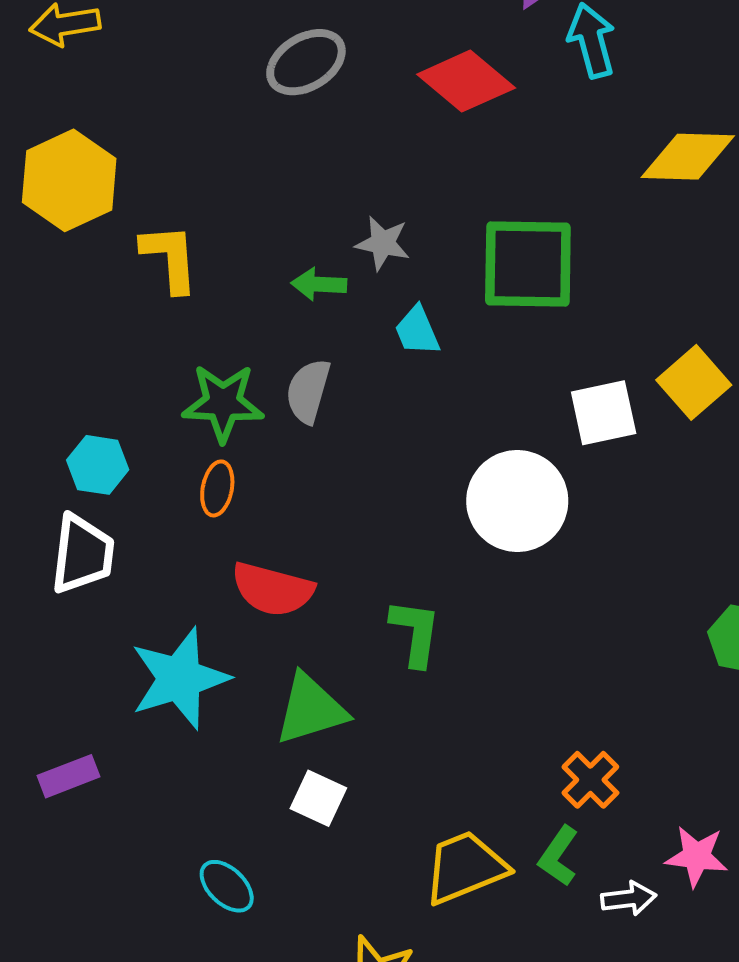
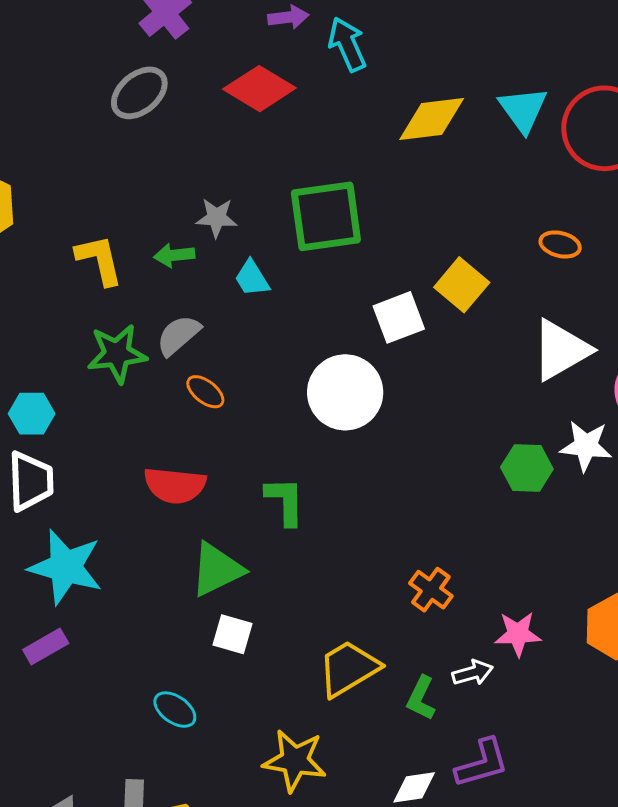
yellow L-shape: (170, 258) -> (99, 260), moved
gray semicircle: (308, 391) -> (178, 335), turned 42
orange ellipse: (217, 488) -> (205, 392), moved, turned -54
cyan star: (179, 678) -> (66, 567), moved, turned -30
green L-shape: (558, 856) -> (421, 698), moved

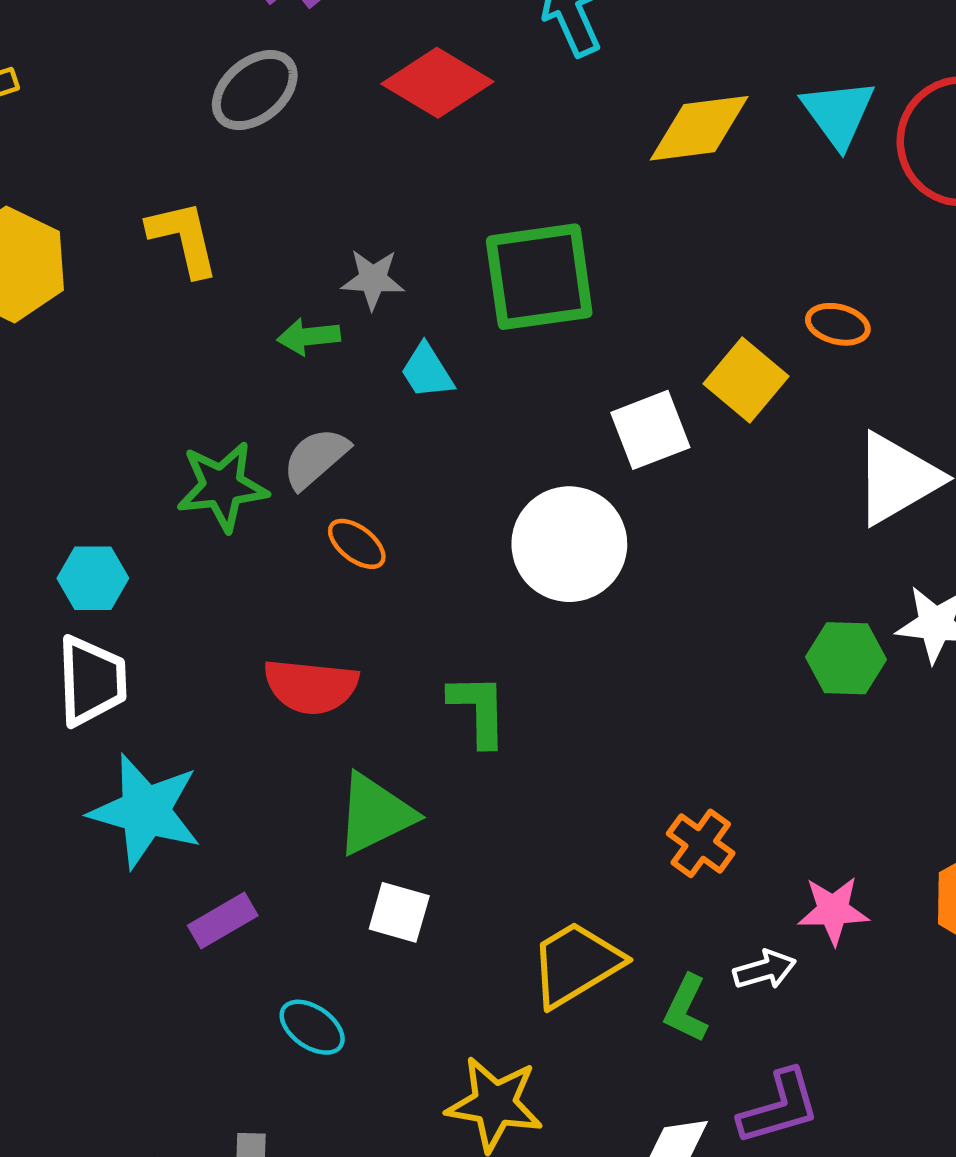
orange ellipse: (560, 244) -> (838, 324), moved
yellow L-shape: (99, 260) -> (183, 238), moved
purple rectangle: (46, 646) -> (223, 921), moved

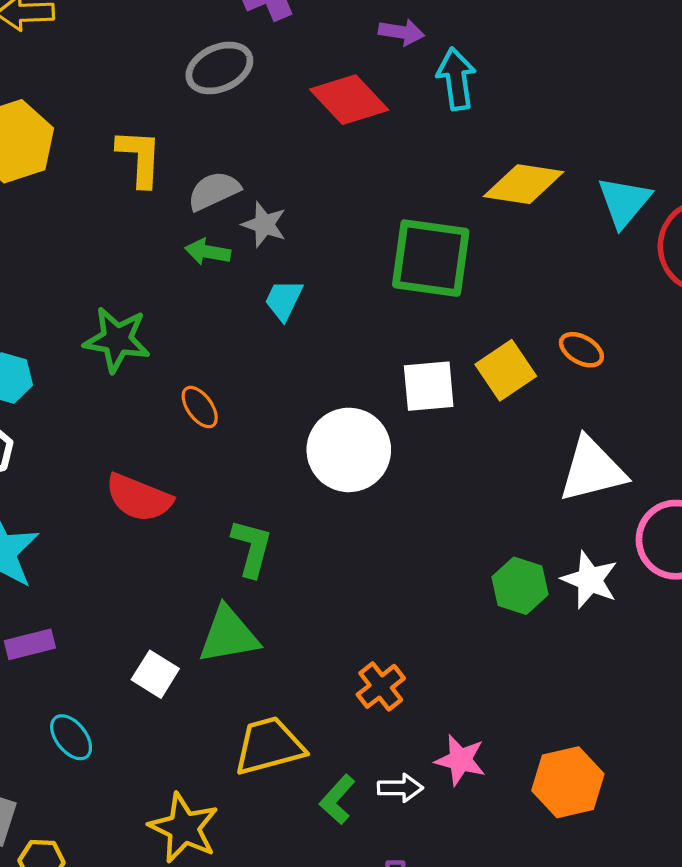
green square: (539, 277) -> (431, 258), moved
cyan trapezoid: (427, 371) -> (284, 300), turned 42
gray semicircle: (316, 458) -> (214, 191), moved
green triangle: (375, 814) -> (229, 635), moved

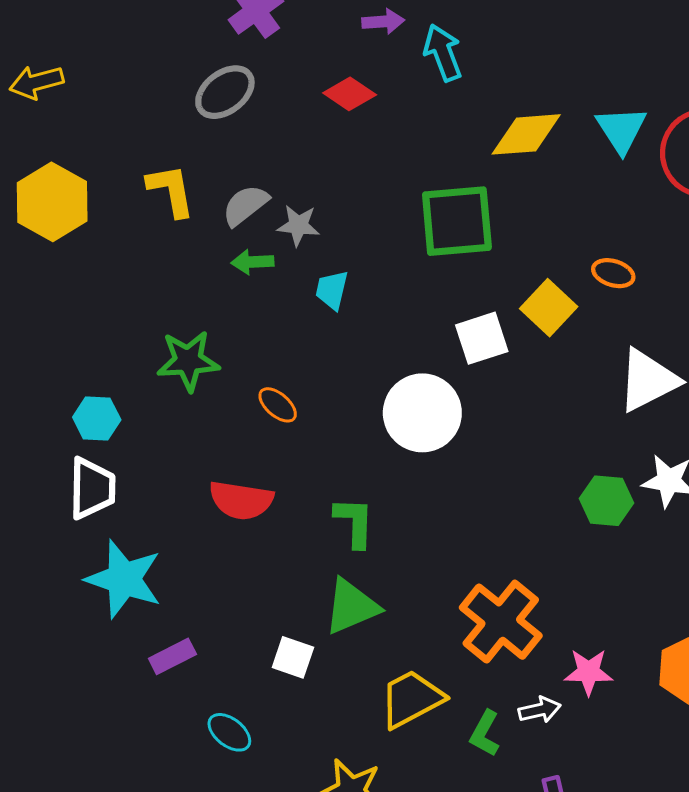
red diamond: (349, 100) -> (350, 94), size x0.7
orange cross: (381, 686) -> (501, 622), size x1.8

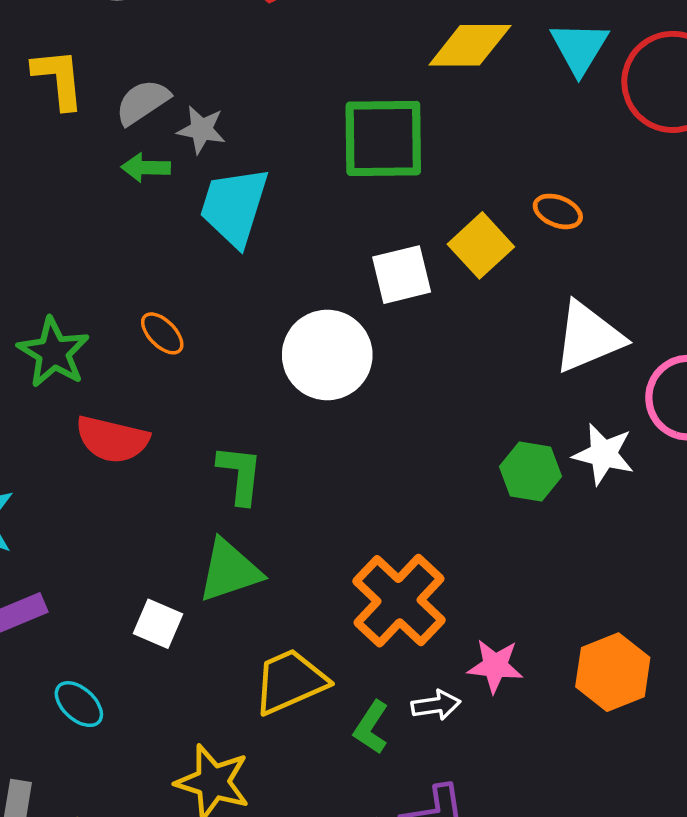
cyan trapezoid: (332, 290) -> (234, 206), size x1.8
green star: (188, 361) -> (54, 352), moved, turned 30

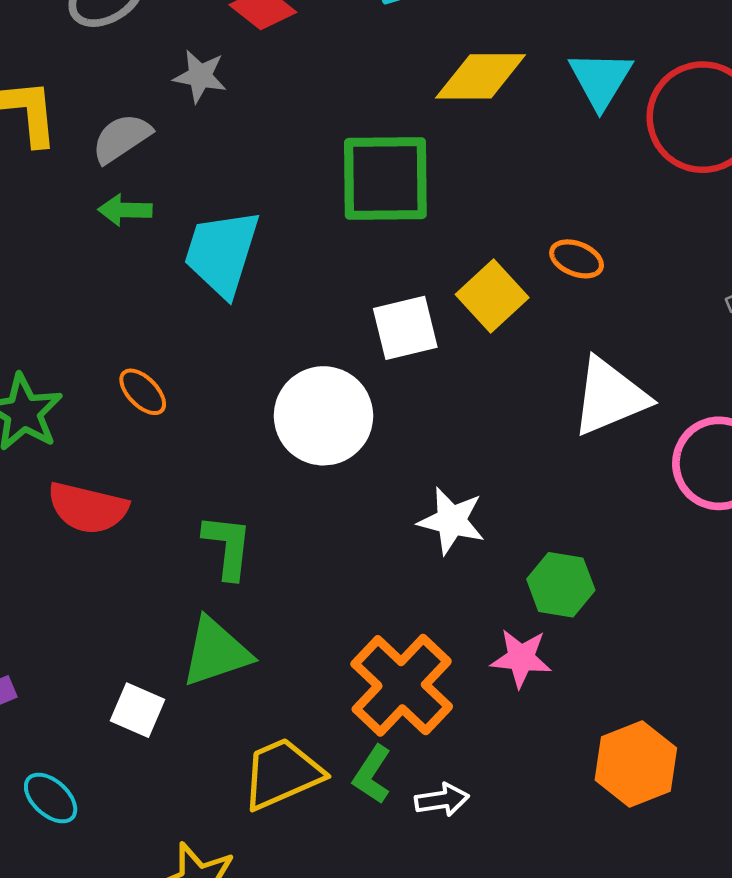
gray star: (201, 130) -> (200, 76), moved
white star: (603, 454) -> (451, 521), moved
green hexagon: (530, 471) -> (561, 585), moved
pink star: (495, 666) -> (521, 658), moved
green L-shape: (371, 727) -> (372, 775), moved

